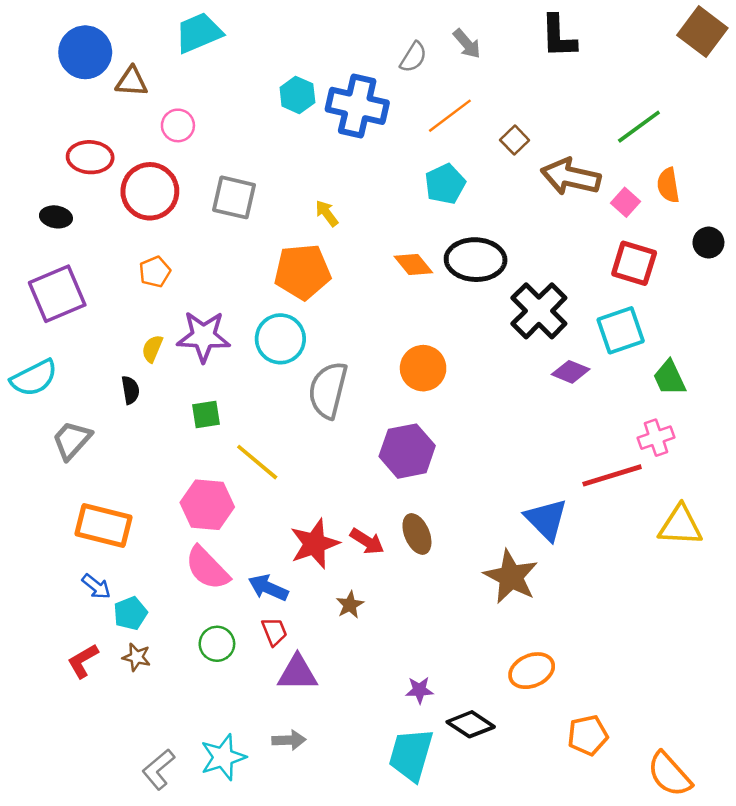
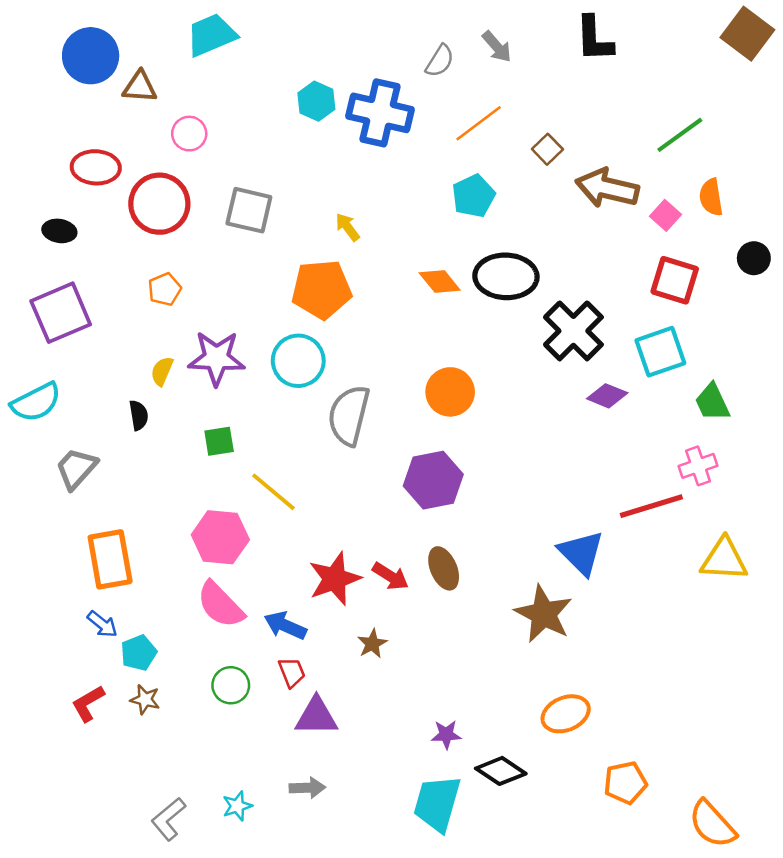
orange rectangle: (104, 525) -> (110, 559), turned 66
cyan star: (223, 757) -> (237, 806), size x0.6

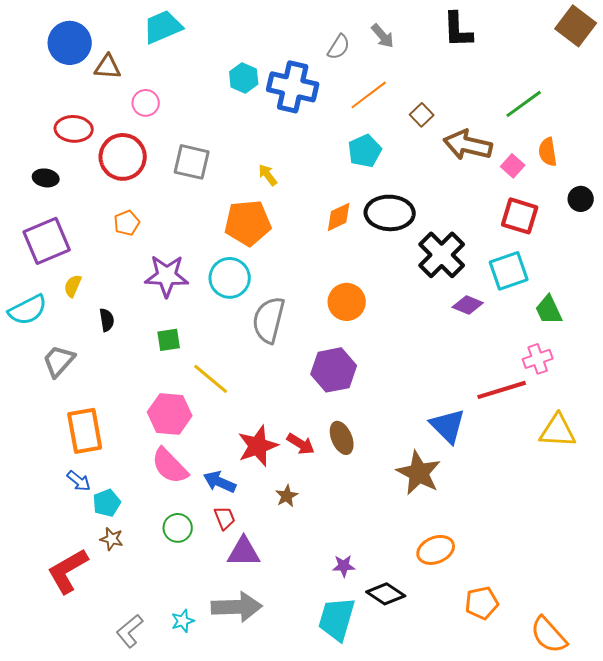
orange diamond: (440, 282) -> (339, 217), turned -76
yellow semicircle: (162, 371) -> (73, 286), moved
red L-shape: (88, 703) -> (68, 571), moved, size x1.6
gray arrow: (307, 788) -> (237, 607), size x1.8

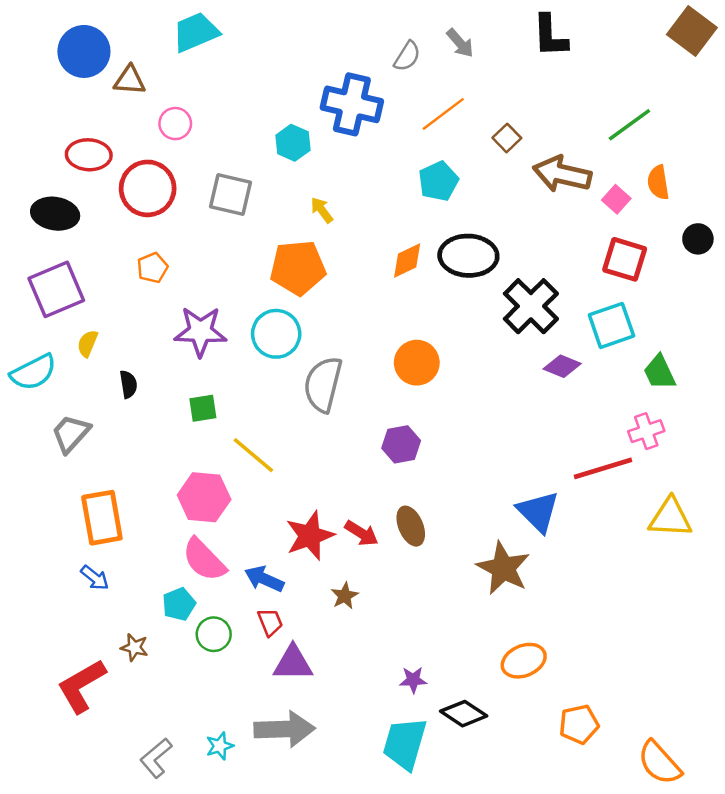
cyan hexagon: (244, 78) -> (293, 143), moved
black ellipse: (46, 178) -> (55, 214), size x1.5
purple hexagon: (334, 370) -> (401, 444), size x0.7
cyan pentagon: (107, 503) -> (179, 604), moved

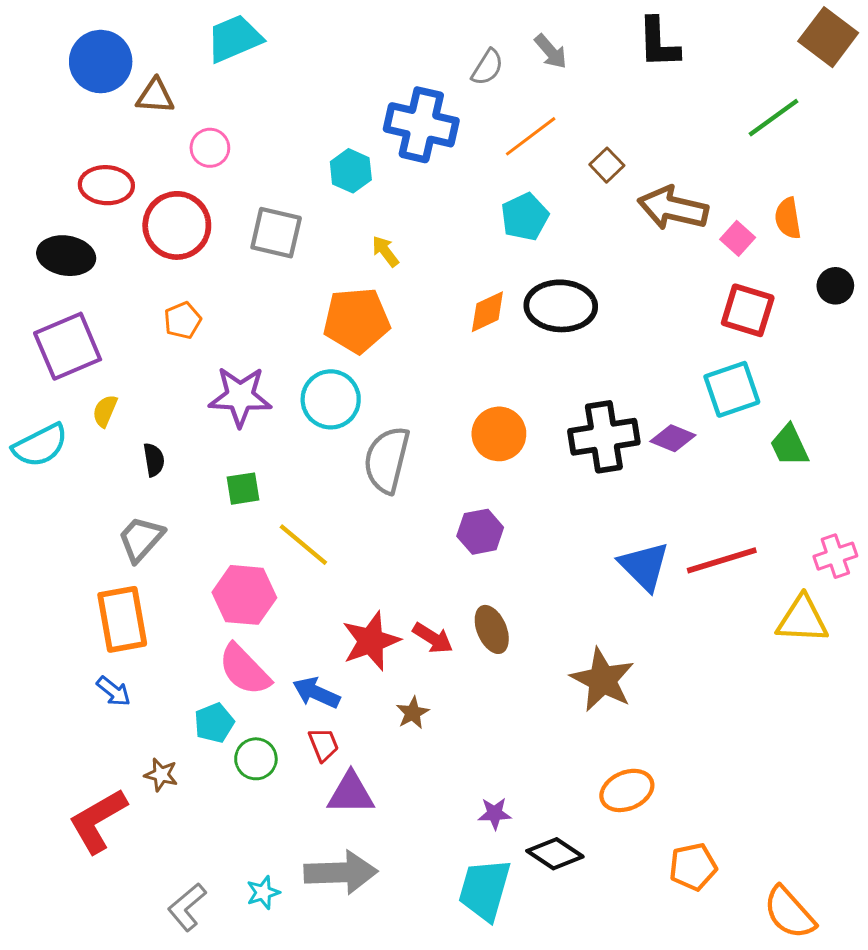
green line: (629, 125) -> (774, 118), moved
black cross: (531, 306) -> (604, 437), moved, turned 36
pink cross: (646, 431) -> (835, 556), moved
gray trapezoid: (71, 434) -> (141, 539), moved
blue triangle: (538, 512) -> (644, 566), moved

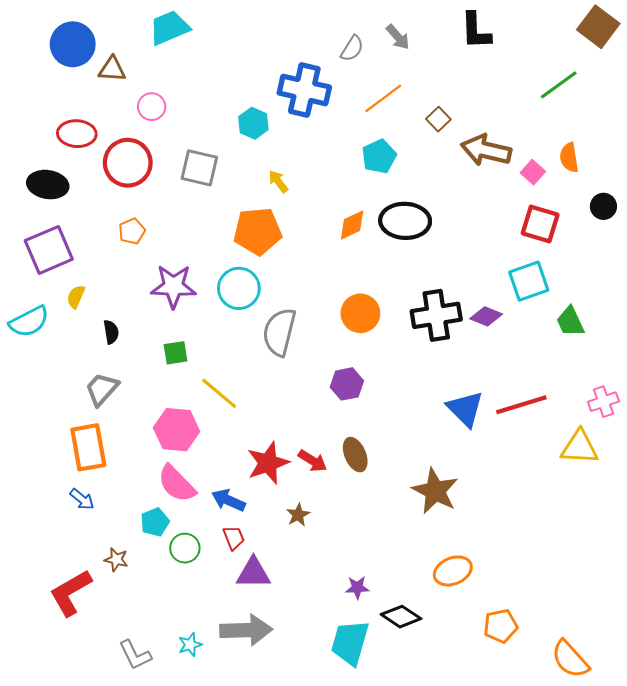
gray L-shape: (187, 907) -> (135, 655), turned -76

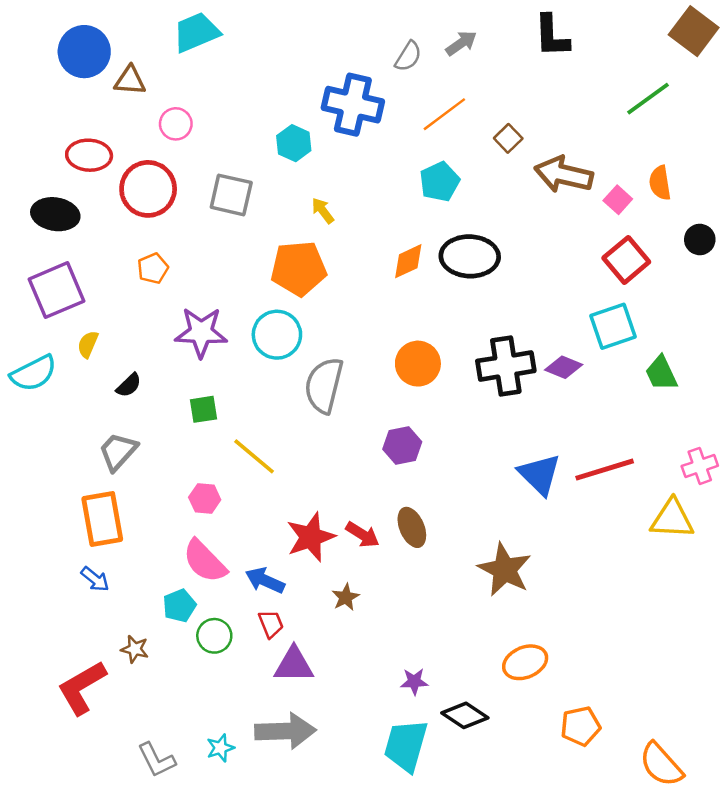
gray arrow: (398, 37) -> (461, 43), turned -84
red square: (540, 224) -> (626, 260), turned 33
black semicircle: (111, 332) -> (129, 385), turned 55
pink hexagon: (177, 430) -> (205, 498), size x0.6

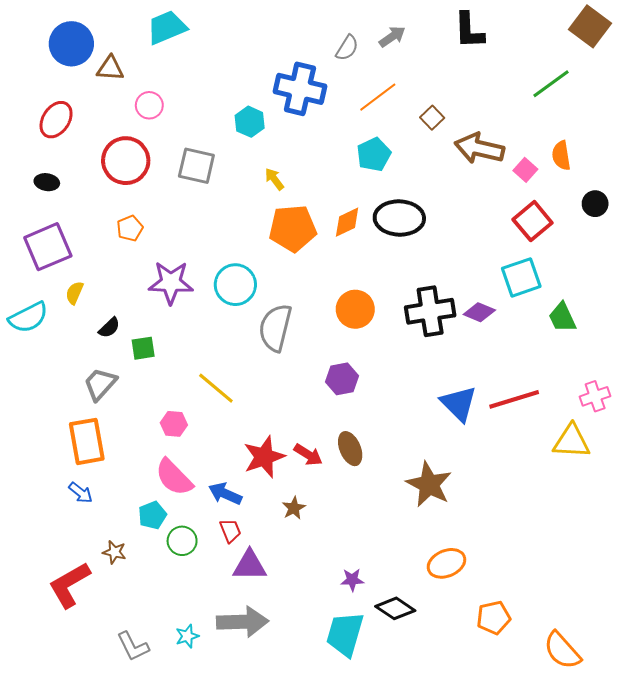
red ellipse: (89, 155) -> (56, 120), moved, turned -60
black ellipse: (55, 214) -> (47, 182), size x0.6
orange pentagon: (299, 268) -> (293, 228), moved
green square: (203, 409) -> (143, 348), moved

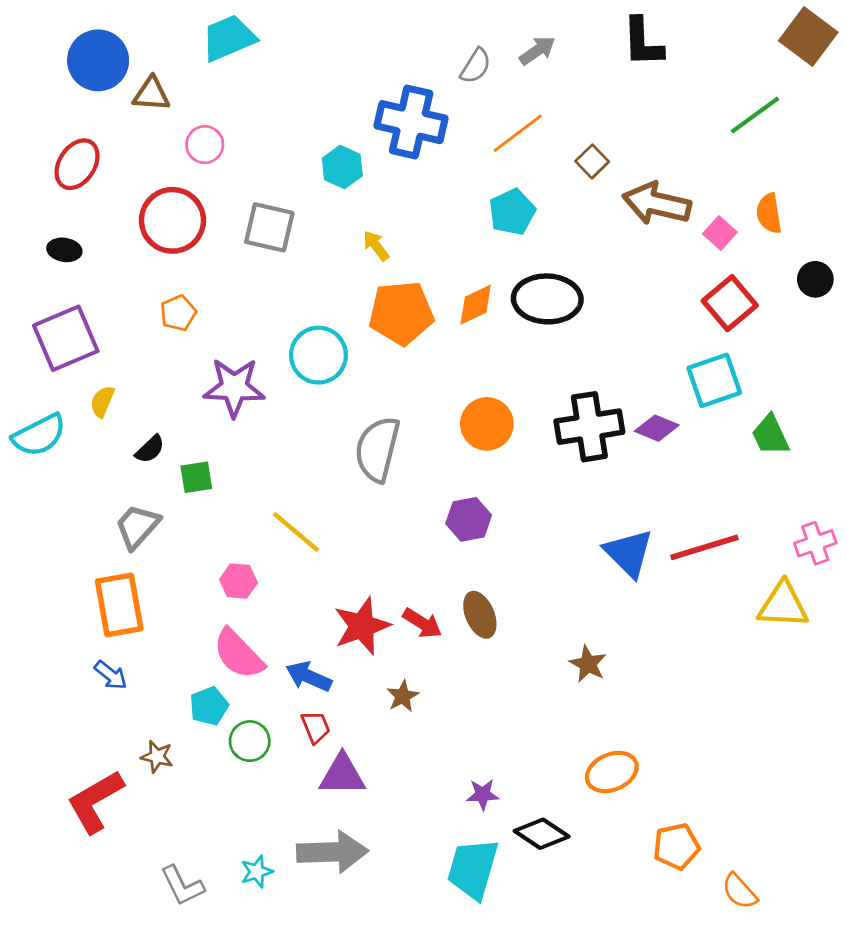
cyan circle: (235, 285) -> (318, 355), moved
brown star: (429, 484) -> (588, 664), size x0.6
orange semicircle: (562, 650) -> (740, 891), moved, size x0.7

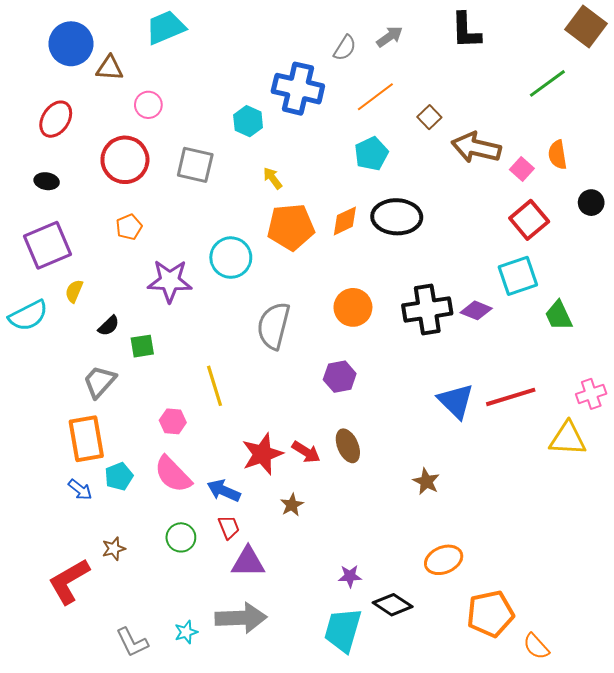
yellow line: (296, 532) -> (215, 386), turned 33
cyan pentagon: (209, 706) -> (119, 476), moved
brown star: (157, 757) -> (114, 549), turned -30
orange pentagon: (676, 846) -> (490, 614), size x1.4

